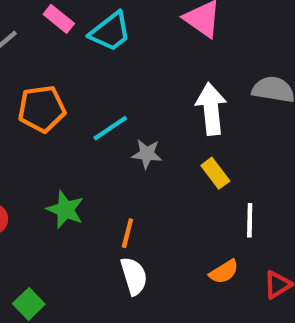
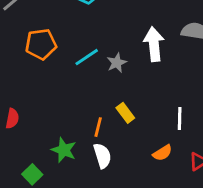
gray star: (147, 154) -> (117, 63), moved, turned -30
yellow rectangle: (215, 173) -> (125, 113), moved
green star: (65, 210) -> (64, 150), moved

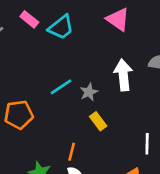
orange pentagon: (41, 44) -> (19, 115), moved
yellow rectangle: (125, 113) -> (98, 121), moved

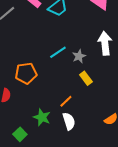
orange line: (72, 152) -> (66, 101), turned 32

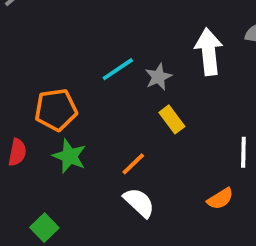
green star: (42, 117) -> (69, 156), moved
white semicircle: (69, 121) -> (139, 203), turned -30

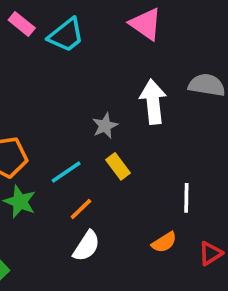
cyan line: (118, 69) -> (66, 172), moved
white semicircle: (139, 203) -> (86, 246), turned 80

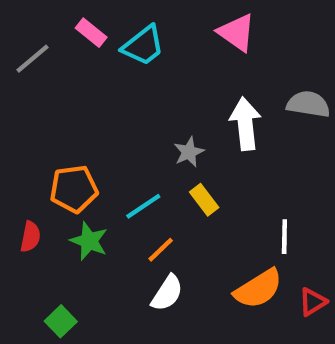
orange semicircle: (164, 242) -> (258, 289), size x1.6

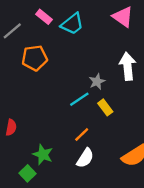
orange pentagon: (74, 189) -> (35, 58), moved
cyan line: (143, 206) -> (79, 99), moved
green star: (89, 241) -> (43, 155), moved

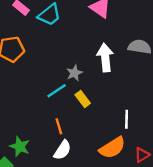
orange line: (82, 135) -> (59, 126), turned -63

